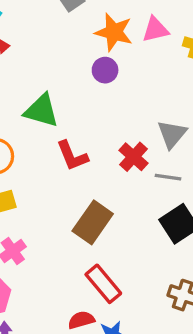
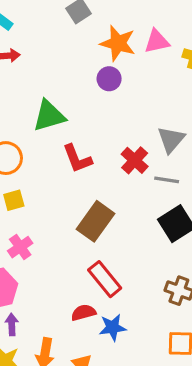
green triangle: (41, 111) -> (49, 116), turned -33

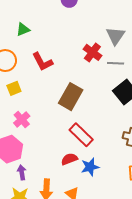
green triangle: (49, 116) -> (23, 29), moved, size x0.6
red L-shape: (77, 159) -> (42, 62), moved

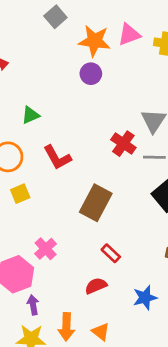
pink cross: (22, 119) -> (46, 249), moved
red rectangle: (81, 135) -> (111, 253), size x0.6
blue star: (90, 167) -> (145, 298), moved

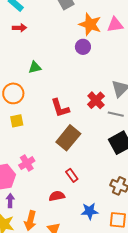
red L-shape: (57, 157) -> (60, 108), moved

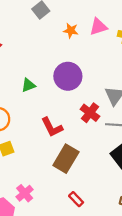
orange star: (90, 24) -> (71, 31), size x0.6
purple circle: (83, 47) -> (68, 76), moved, size x1.6
green triangle: (35, 67) -> (28, 85), moved

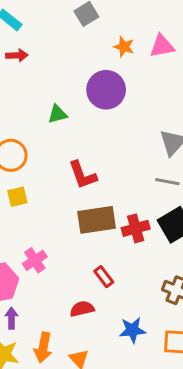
purple circle: (68, 76) -> (106, 90), moved
red cross: (90, 113) -> (136, 228), moved, turned 30
brown rectangle: (66, 159) -> (97, 220), turned 44

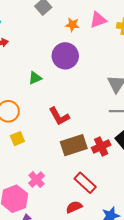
red rectangle: (104, 277) -> (85, 183), size x1.5

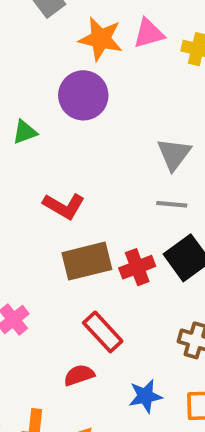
orange star: (72, 25) -> (101, 39), size x1.6
red L-shape: (59, 116) -> (64, 206), turned -35

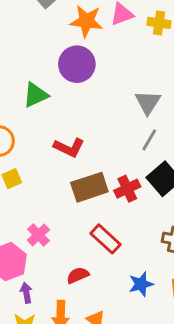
green triangle: (25, 132) -> (36, 95), size x1.4
gray line: (172, 204) -> (149, 140), turned -60
red semicircle: (79, 375) -> (78, 275), moved

